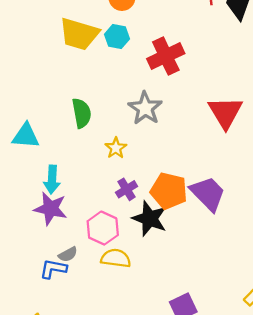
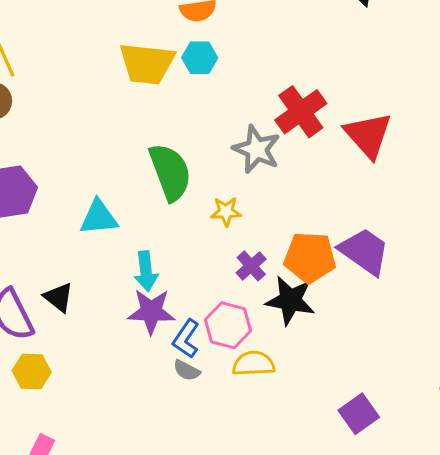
red cross: (166, 56) -> (301, 112), moved
green semicircle: (82, 113) -> (170, 172), size x1.4
yellow star: (116, 148) -> (226, 212), turned -30
gray semicircle: (68, 254) -> (187, 370), turned 66
blue L-shape: (53, 269) -> (186, 339), moved, turned -56

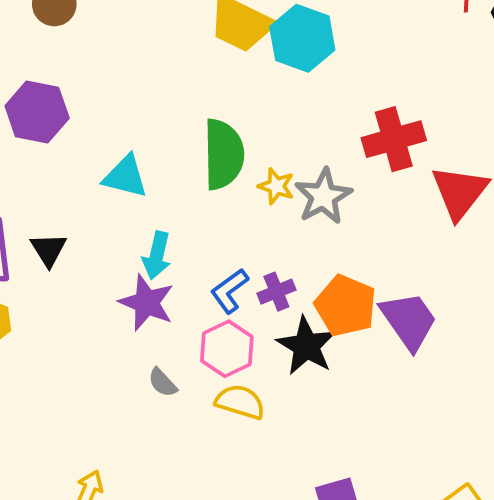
cyan hexagon: (200, 58) -> (302, 38), size x1.6
gray star: (257, 149) -> (323, 196), moved
yellow star: (226, 212) -> (276, 186), moved
blue L-shape: (186, 339) -> (230, 291), moved

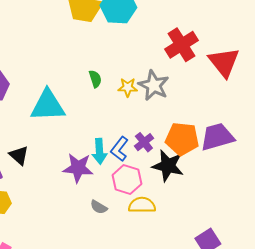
green semicircle: (224, 154) -> (95, 79), size x0.5
cyan triangle: (125, 177) -> (48, 106), size x1.4
cyan arrow: (157, 255) -> (99, 151), moved
purple trapezoid: (409, 321) -> (217, 137), turned -54

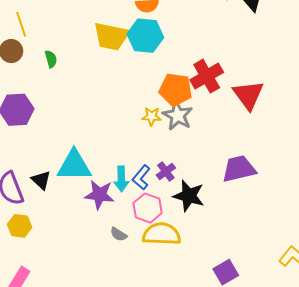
green semicircle: (95, 79) -> (51, 59), moved
cyan triangle: (48, 106) -> (74, 166), moved
orange pentagon: (182, 139) -> (176, 90), moved
yellow semicircle: (142, 205) -> (162, 234), size x1.4

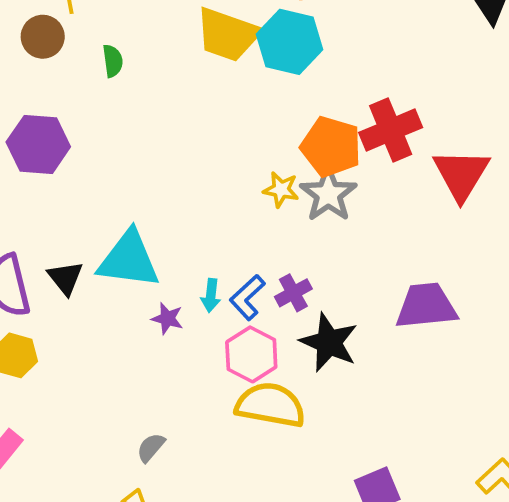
cyan arrow: (121, 179) -> (211, 295), size x0.7
purple star: (99, 195) -> (167, 318), size x0.6
gray semicircle: (119, 234) -> (151, 448), moved, turned 90

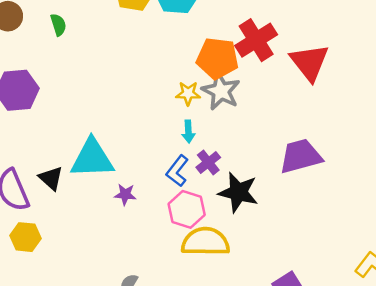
cyan arrow: (211, 295) -> (188, 132), moved

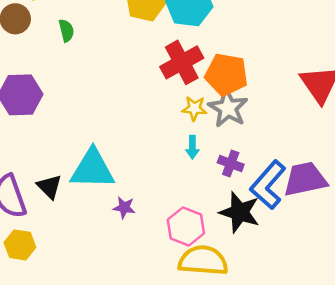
red cross: (256, 40) -> (182, 62), moved
purple cross: (208, 162) -> (231, 164), moved, turned -35
blue L-shape: (177, 171) -> (268, 185), moved, size x1.5

